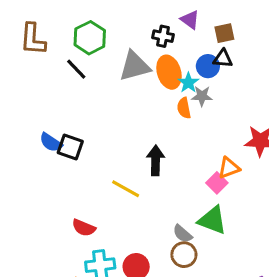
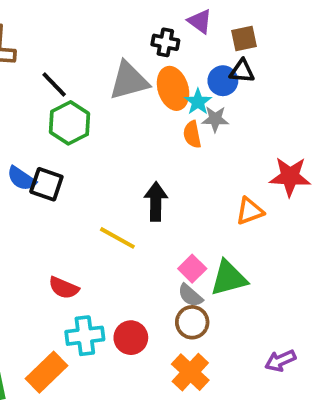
green hexagon: (90, 38) -> (69, 123), moved
pink square: (217, 183) -> (192, 269), moved
green triangle: (212, 220) -> (229, 278), turned -36

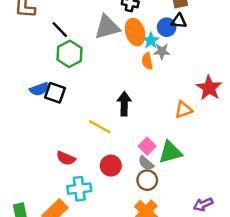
red star: (290, 177) -> (209, 88), turned 30
blue semicircle: (22, 178) -> (39, 89), turned -54
red circle: (131, 338) -> (111, 166), moved

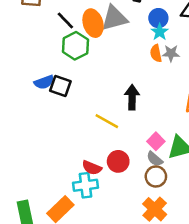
blue circle: (167, 27) -> (158, 18), moved
orange ellipse: (135, 32) -> (93, 23), moved
gray star: (162, 51) -> (171, 53), moved
red semicircle: (66, 158) -> (92, 168), moved

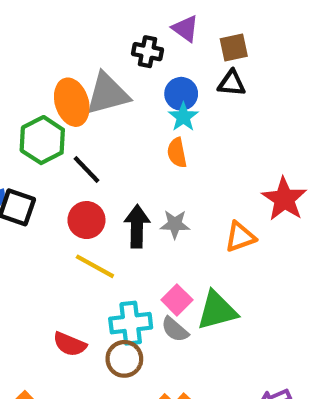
black line: (65, 21) -> (86, 170), moved
gray star: (171, 53) -> (175, 224), moved
red circle: (118, 161) -> (86, 220), moved
brown circle: (156, 176) -> (124, 359), moved
cyan cross: (85, 185) -> (131, 323), moved

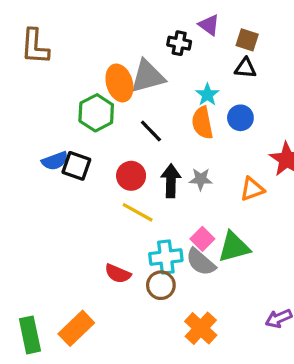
brown square: (234, 47) -> (247, 40), turned 30
blue circle: (181, 94) -> (240, 118), moved
orange semicircle: (177, 153) -> (202, 123), size x1.4
black line: (86, 170) -> (151, 131), moved
gray semicircle: (175, 329) -> (201, 262), size x1.4

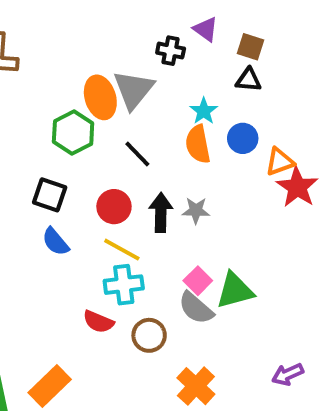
gray triangle: (148, 76) -> (133, 90), turned -36
blue semicircle: (55, 161) -> (55, 242), moved, turned 70
orange triangle: (252, 189) -> (280, 162), moved
cyan cross: (166, 257) -> (124, 285), moved

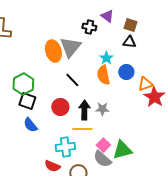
green hexagon: (73, 133) -> (23, 84), moved
yellow line: (122, 250) -> (82, 129), moved, turned -30

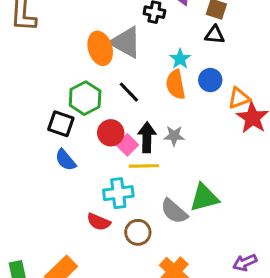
gray triangle: (70, 47) -> (126, 42), turned -40
green hexagon: (23, 84) -> (85, 98), moved
pink square: (103, 145) -> (127, 145), moved

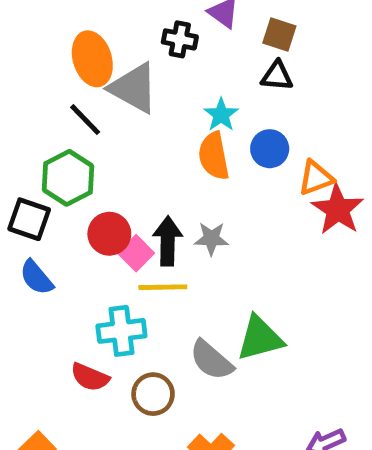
orange ellipse: (100, 48) -> (92, 59), moved
black line: (129, 92) -> (85, 120), moved

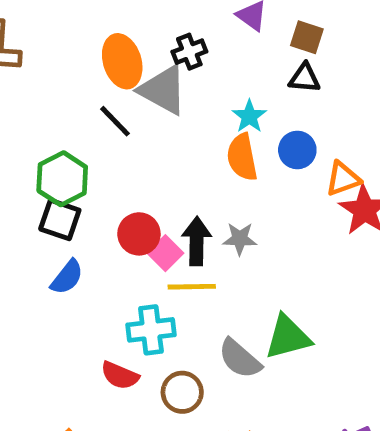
black cross: (180, 39) -> (189, 52), moved, turned -32
green hexagon: (68, 178) -> (62, 179), moved
blue semicircle: (36, 277) -> (67, 277), turned -102

